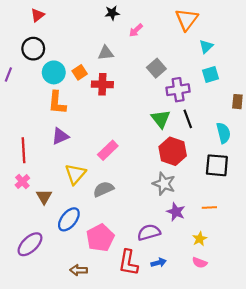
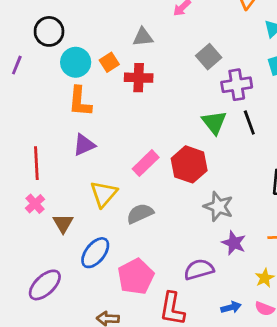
red hexagon: (173, 151) -> (189, 164), moved
blue arrow: (159, 263) -> (231, 307), moved

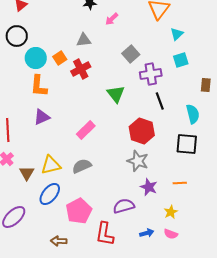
red cross: (139, 78) -> (81, 69), turned -30
green triangle: (214, 122) -> (116, 94), moved
red hexagon: (189, 164) -> (142, 131), moved
yellow triangle: (104, 194) -> (51, 165), moved, turned 35

